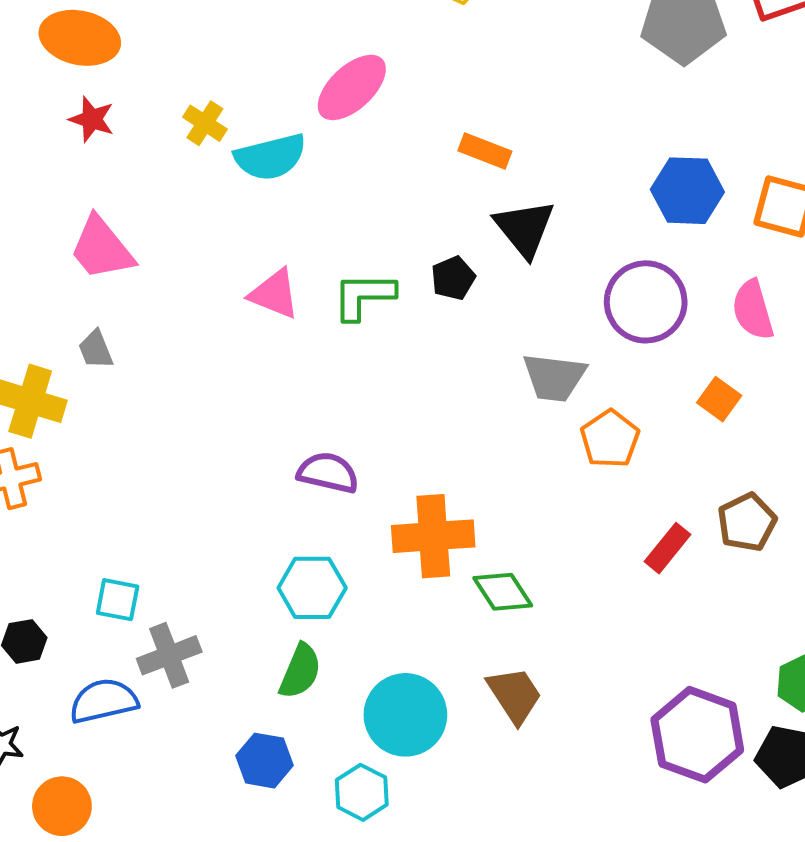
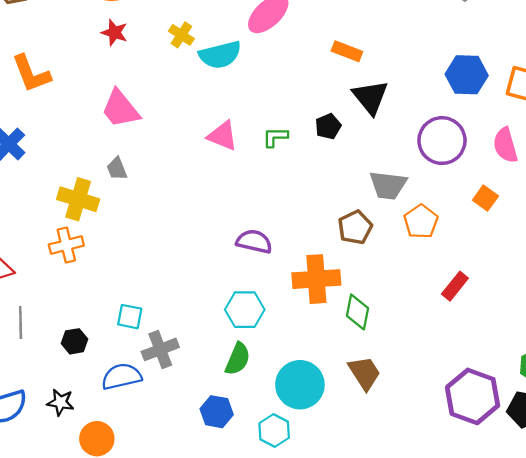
green L-shape: (364, 296) -> (275, 137), size x0.7
brown pentagon: (747, 522) -> (355, 227), moved
green diamond: (503, 592) -> (357, 312), turned 44

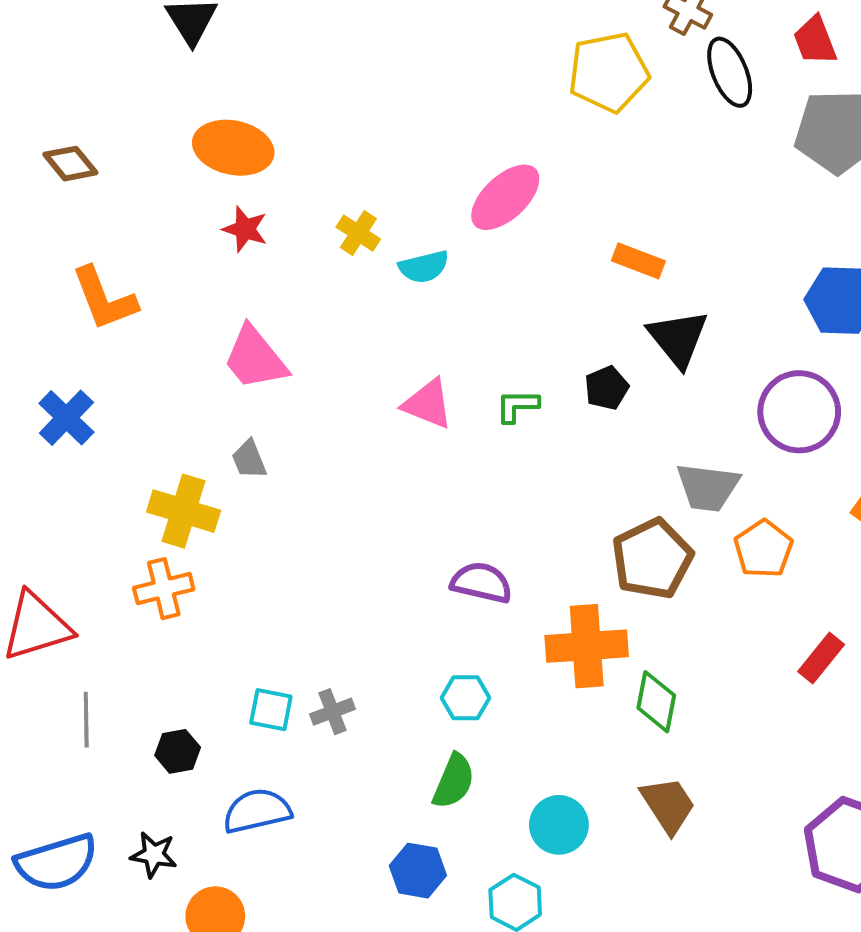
cyan semicircle: (220, 55) -> (424, 267), size x0.7
brown pentagon: (355, 227) -> (652, 559), size x1.4
cyan hexagon: (245, 310) -> (466, 698), size x0.7
gray cross: (160, 349) -> (332, 712), moved, size x0.7
cyan circle: (300, 385) -> (559, 825), size x0.7

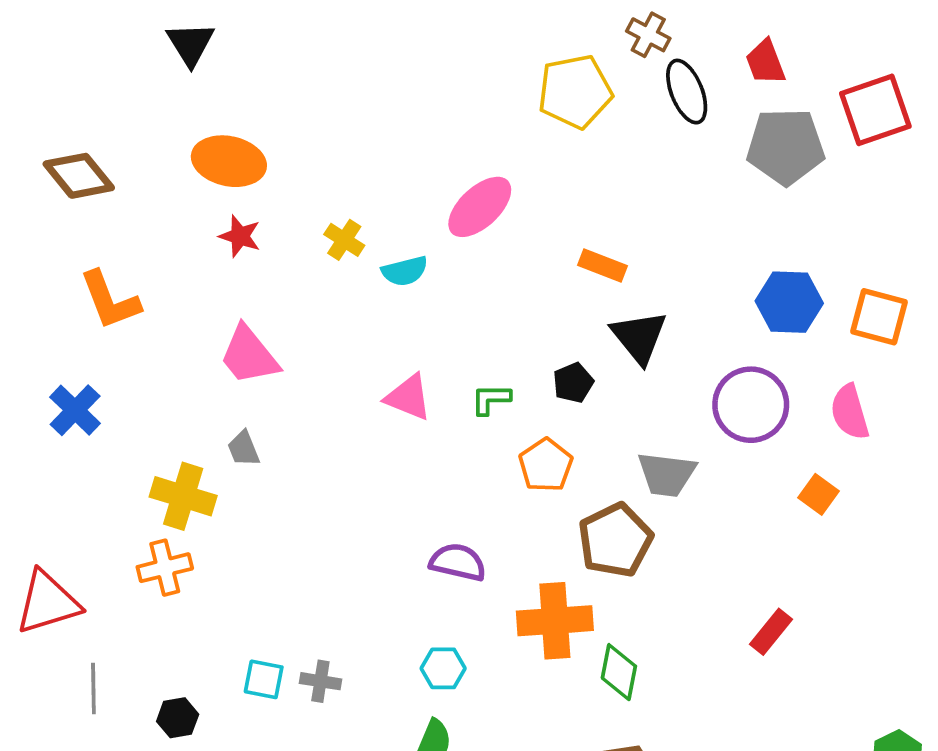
brown diamond: (70, 164) -> (79, 176), size x1.4
orange pentagon: (763, 549) -> (546, 465), moved
gray cross: (332, 712) -> (320, 681), turned 30

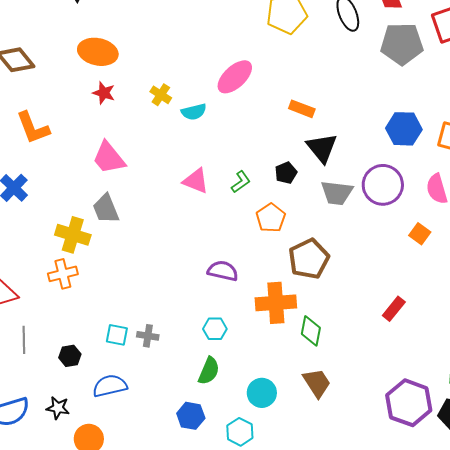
green L-shape: (491, 399) -> (241, 182), turned 145
gray trapezoid: (244, 449) -> (106, 209), size x1.5
gray trapezoid: (667, 474) -> (337, 193), moved

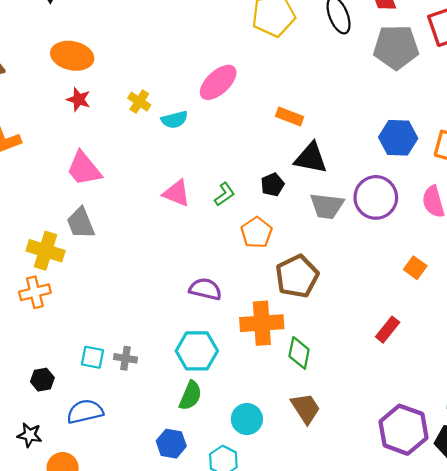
black triangle: (322, 148) -> (311, 158), turned -40
orange square: (420, 234) -> (415, 268), moved
cyan hexagon: (215, 329) -> (197, 351), size x1.6

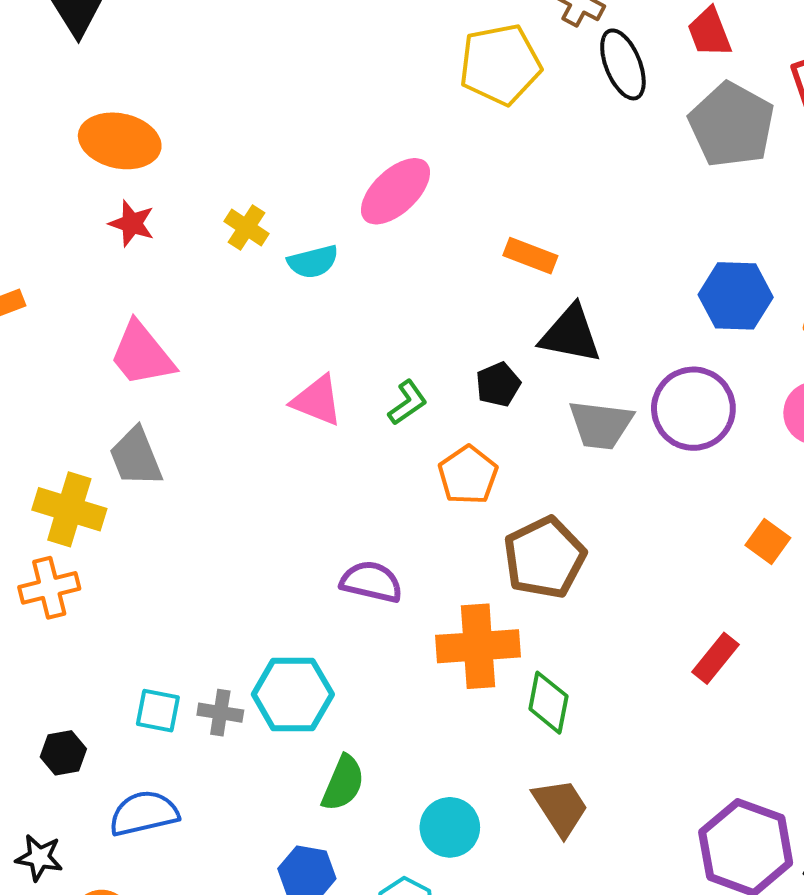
gray pentagon: (396, 47) -> (732, 125), turned 30
cyan hexagon: (197, 351) -> (293, 694), moved

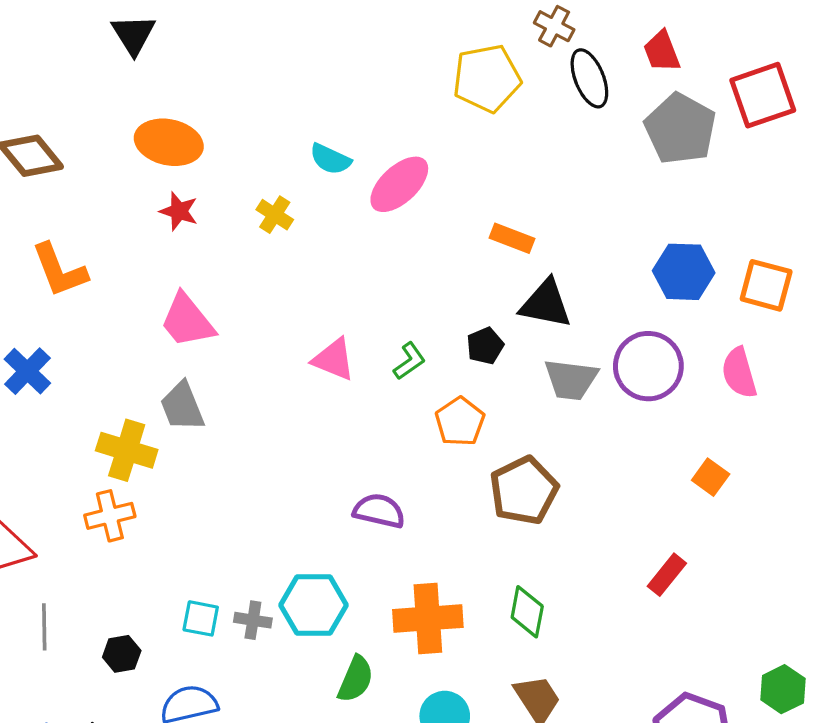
cyan semicircle: (313, 262) -> (330, 159), moved, turned 39
orange cross: (478, 646) -> (428, 618), moved

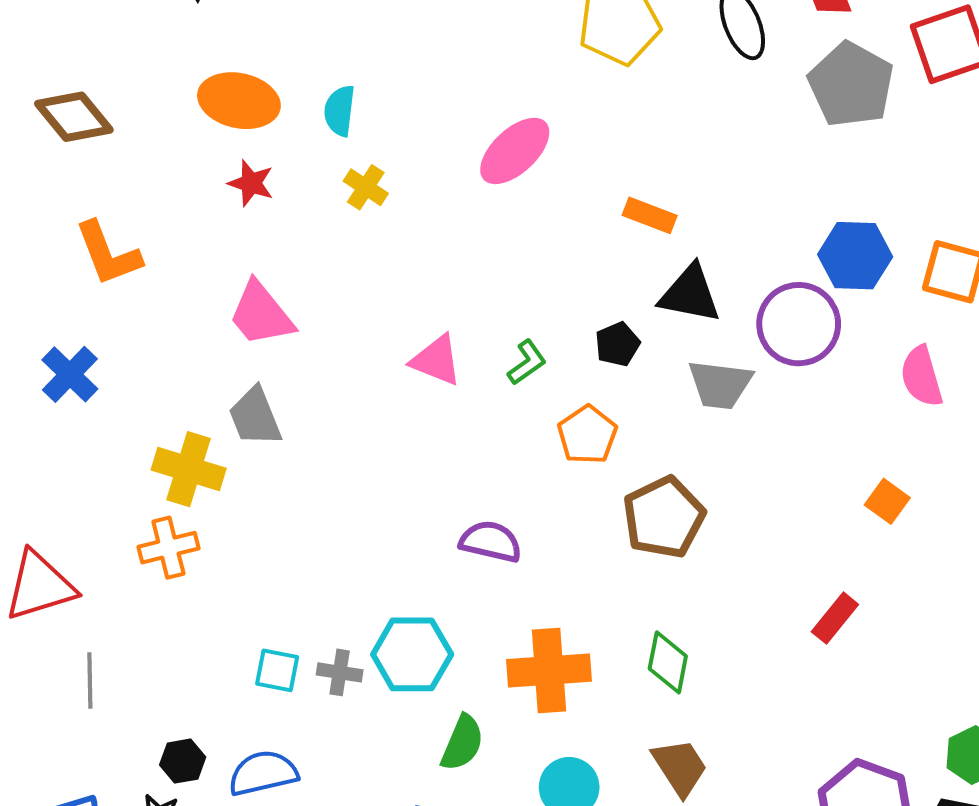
cyan semicircle: (330, 159) -> (340, 111), moved, turned 72
purple circle: (648, 366) -> (799, 324), moved
black hexagon: (122, 654) -> (183, 761), moved

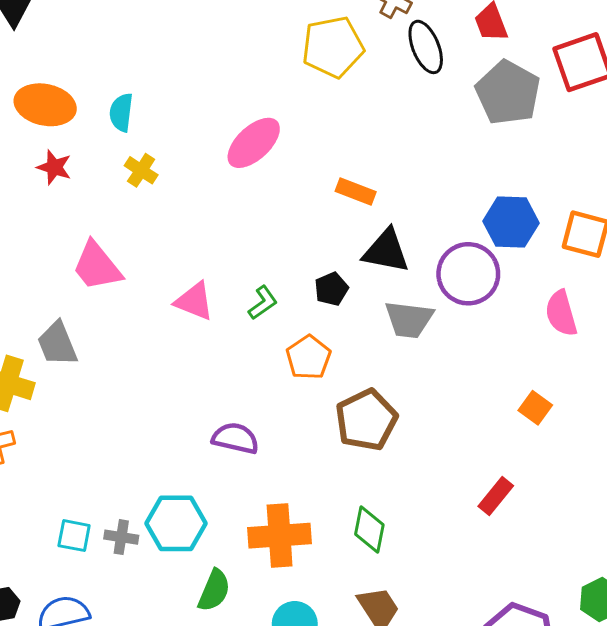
pink trapezoid: (261, 314) -> (97, 266), moved

